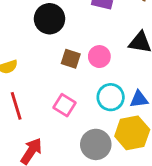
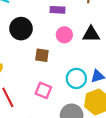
pink circle: (99, 57) -> (64, 35), moved

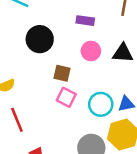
pink square: (43, 90) -> (66, 97), moved

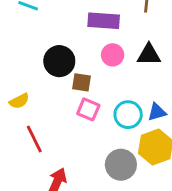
purple rectangle: (85, 21) -> (104, 21), size x1.5
black circle: (40, 39) -> (59, 61), moved

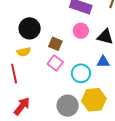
black circle: (59, 61) -> (30, 28), moved
yellow semicircle: (19, 101) -> (24, 52), moved
blue triangle: (157, 112) -> (103, 62), moved

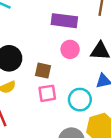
pink square: (55, 63) -> (47, 93), turned -35

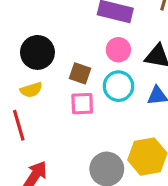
cyan circle: (80, 100) -> (118, 86), moved

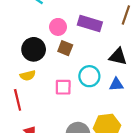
pink circle: (118, 50) -> (58, 27), moved
brown square: (80, 73) -> (65, 48), moved

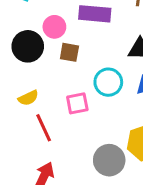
black circle: (34, 49) -> (28, 46), moved
red line: (18, 100) -> (44, 128), moved

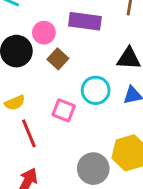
brown square: (69, 52) -> (58, 59), turned 30
pink square: (77, 103) -> (64, 110), turned 30

